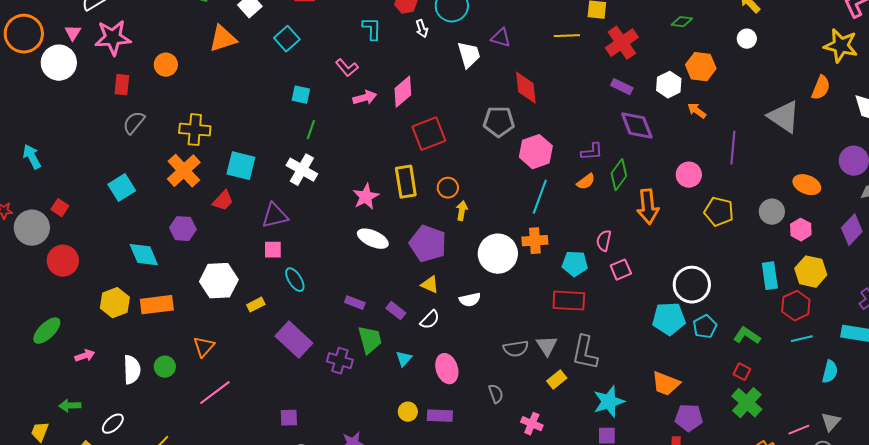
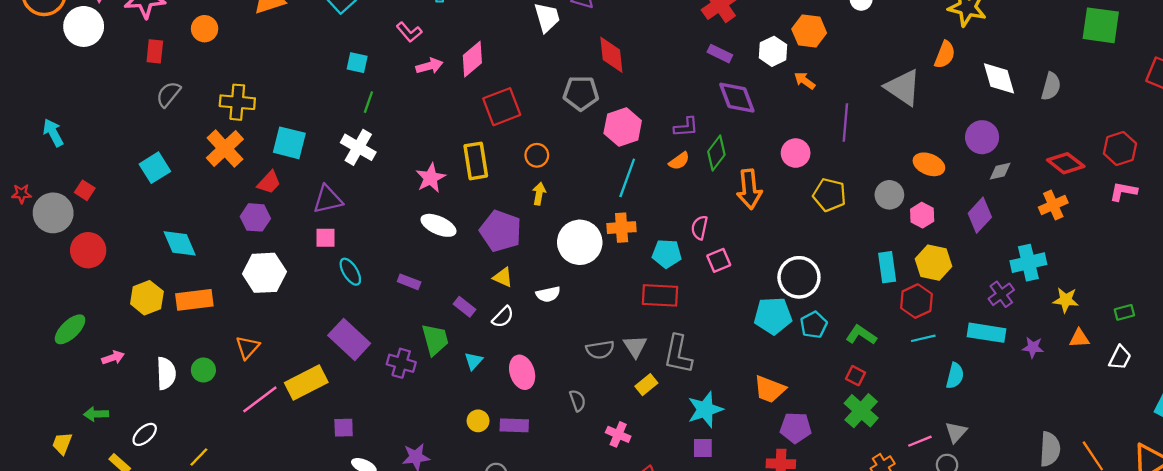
orange circle: (448, 188) -> (537, 155), moved
purple hexagon: (183, 229) -> (255, 217), moved
purple rectangle: (355, 303) -> (409, 282), moved
yellow rectangle: (256, 305) -> (306, 382), moved, size x2.0

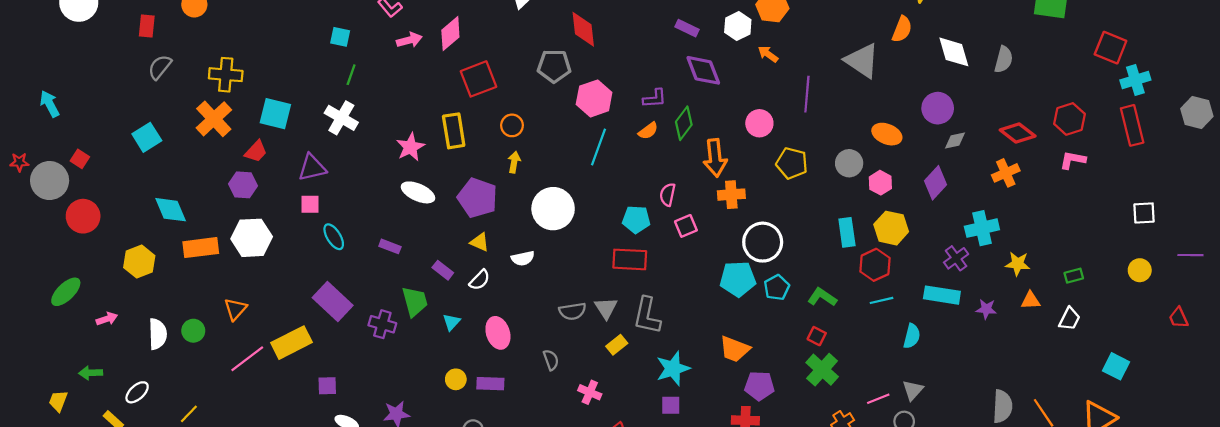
orange cross: (622, 228) -> (731, 195), moved
orange rectangle: (194, 300) -> (201, 248), moved

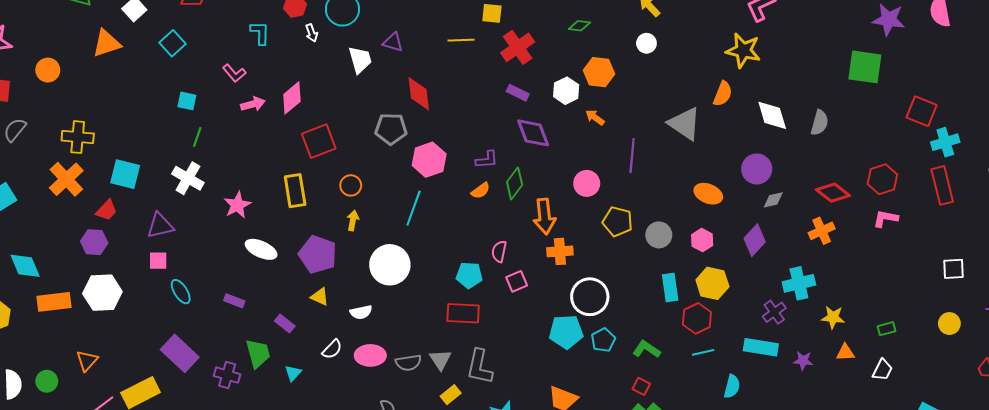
pink star: (410, 147) -> (237, 205), moved
cyan line: (598, 147) -> (414, 208), moved
gray circle: (849, 163) -> (659, 235), moved
white semicircle: (480, 280) -> (332, 349), moved
pink ellipse: (498, 333) -> (370, 355), moved, turned -72

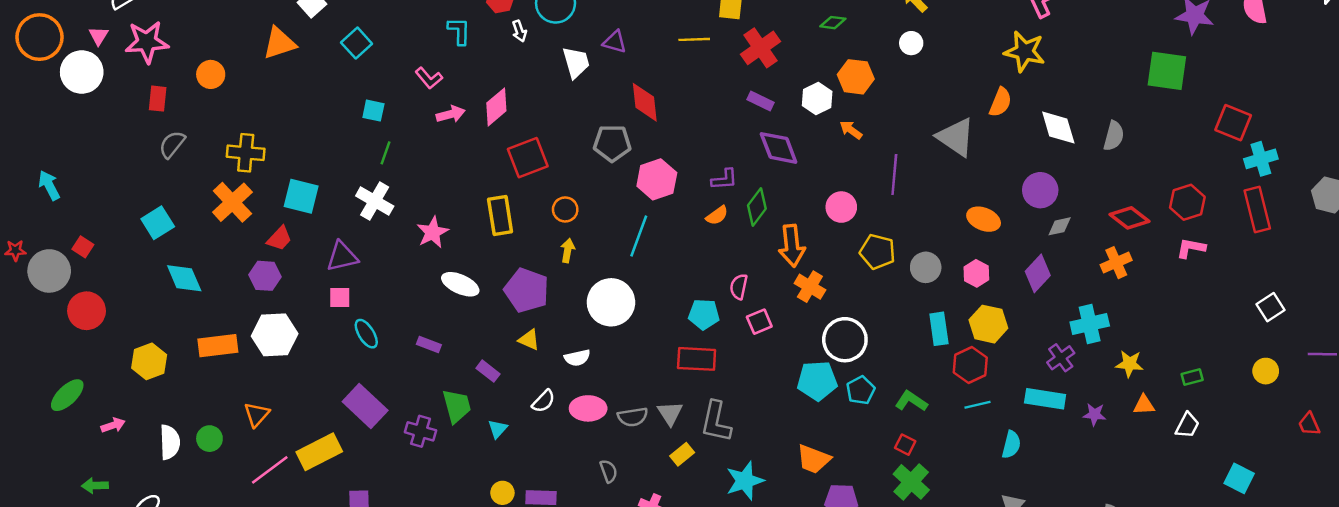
orange cross: (560, 251) -> (810, 287), turned 35
cyan diamond: (25, 266) -> (184, 278), moved
white square: (954, 269) -> (1271, 307), turned -30

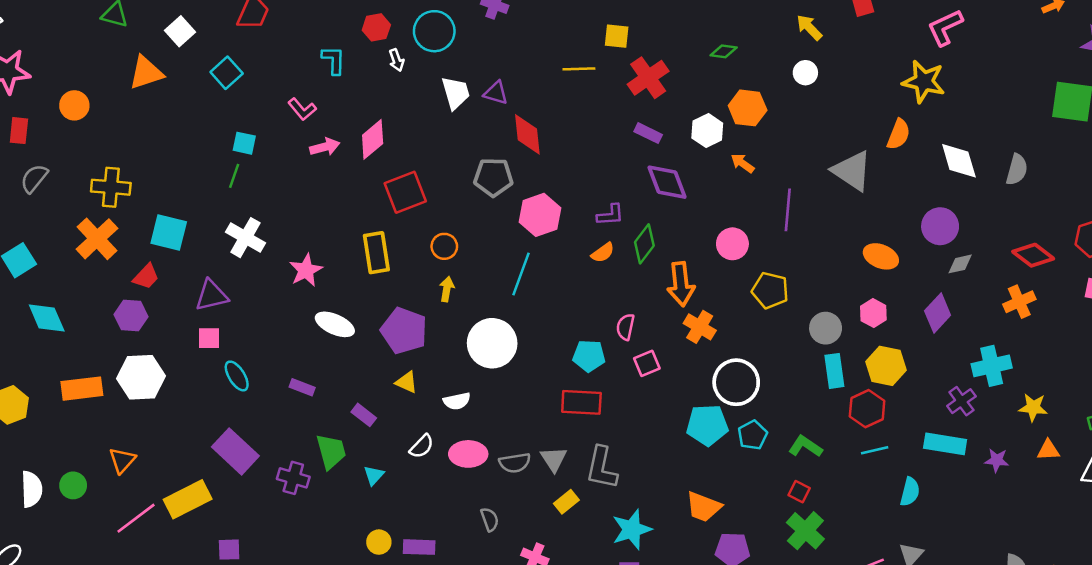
purple triangle: (615, 42) -> (496, 93), moved
green line: (386, 153) -> (234, 176), moved
gray circle: (926, 267) -> (826, 328), moved

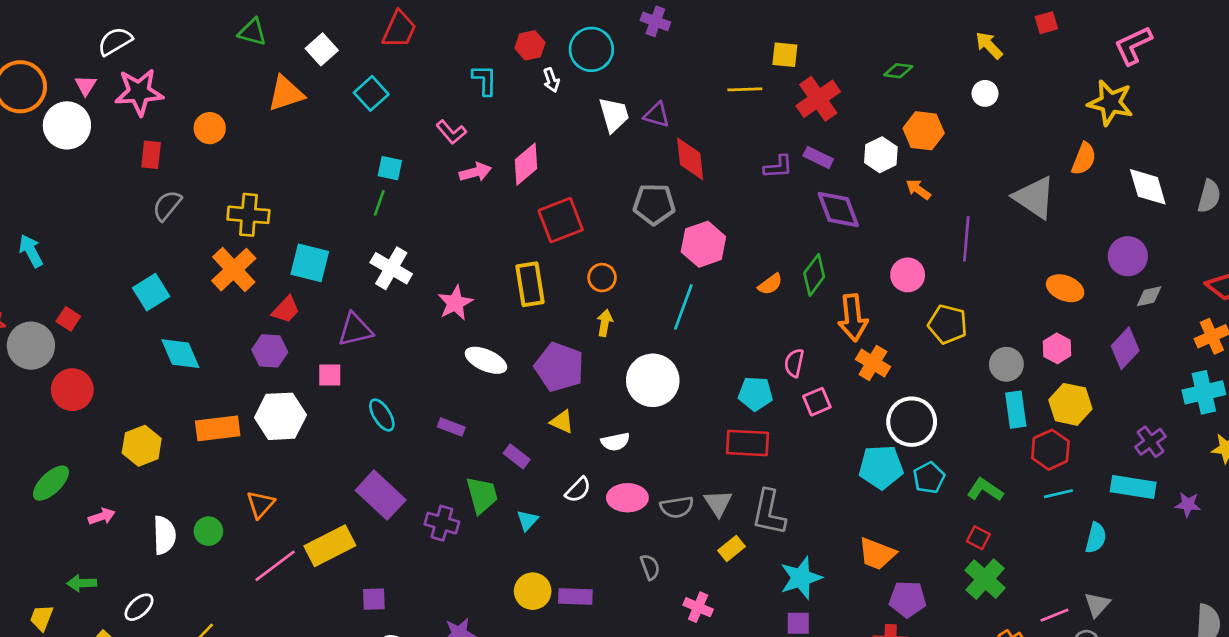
purple L-shape: (610, 215) -> (778, 167), moved
pink square: (209, 338) -> (330, 375), moved
cyan cross: (992, 366) -> (1204, 392), moved
yellow circle: (379, 542) -> (533, 591), size x1.4

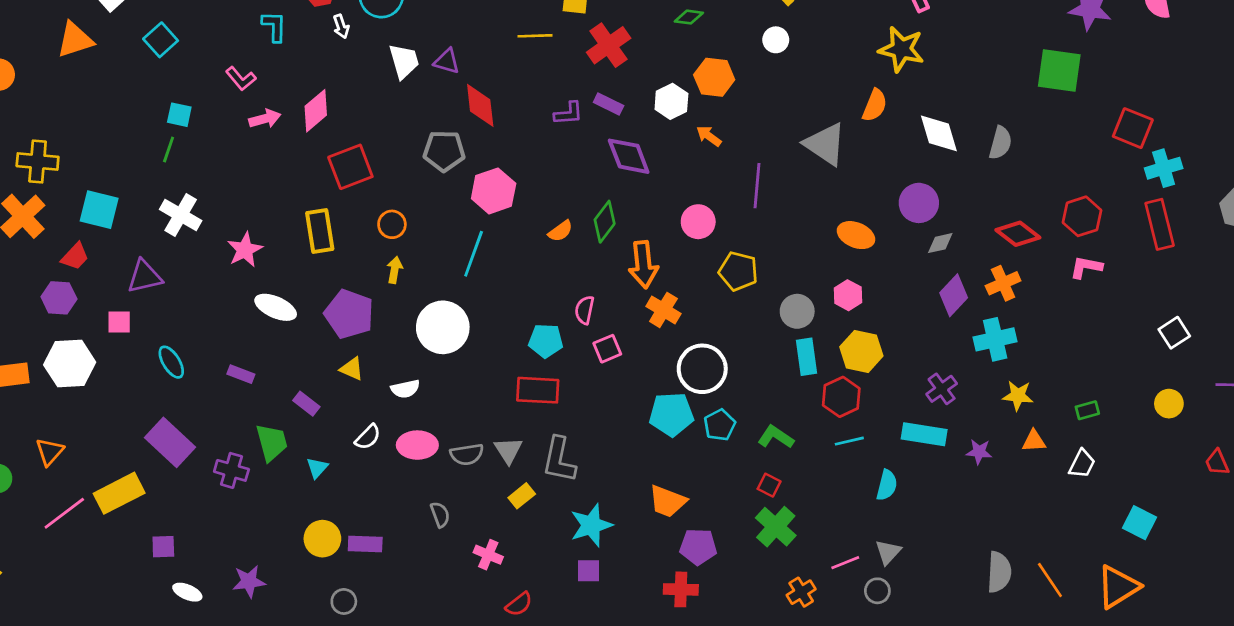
purple diamond: (1125, 348) -> (954, 295), moved

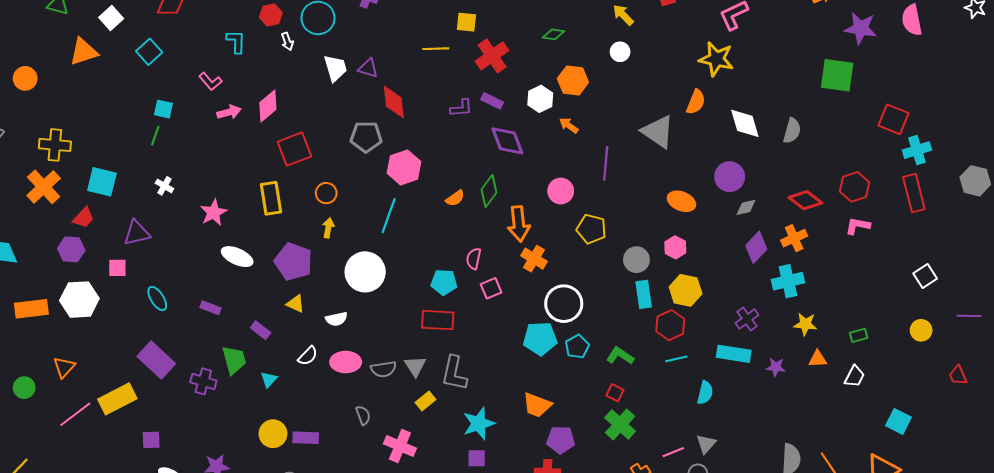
white cross: (181, 215) -> (164, 186), size x0.6
pink cross: (488, 555) -> (400, 446), size x1.4

